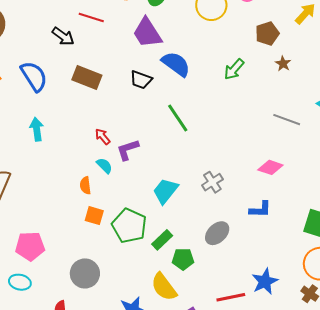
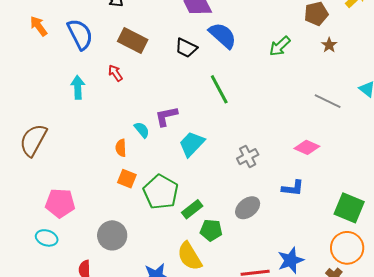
red arrow: (103, 137) -> (115, 73), moved
cyan trapezoid: (165, 191) -> (192, 144), moved

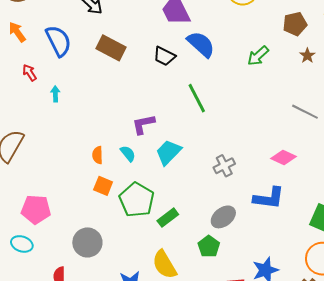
red arrow: (115, 73) -> (30, 73), moved
cyan arrow: (78, 87) -> (55, 94), size x0.7
cyan semicircle: (142, 130) -> (128, 154), moved
blue L-shape: (293, 188) -> (269, 198), size x1.4
green pentagon: (211, 230) -> (209, 246), moved, turned 30

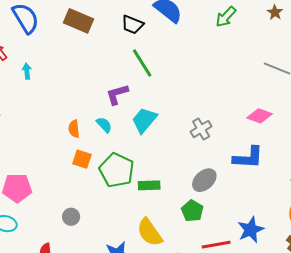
green line: (197, 98) -> (142, 63), moved
green rectangle: (168, 218) -> (149, 185), turned 40
gray circle: (87, 242) -> (71, 217), size x0.6

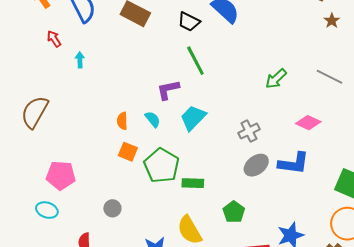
green arrow: (226, 17) -> (276, 79), moved
gray ellipse: (204, 180) -> (256, 165), moved

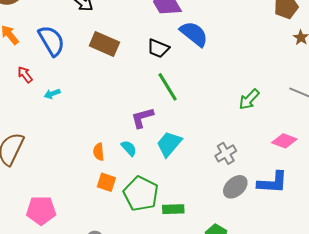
cyan arrow: (80, 60) -> (52, 94), turned -105

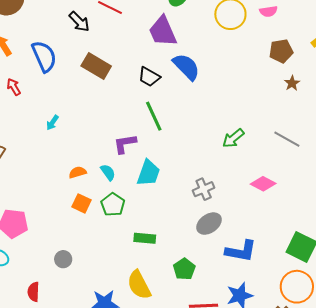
cyan arrow: (52, 94) -> (52, 123), moved, turned -42
cyan trapezoid: (169, 144) -> (148, 173), turned 152
orange semicircle: (99, 152) -> (78, 172), turned 72
blue L-shape: (273, 182) -> (241, 251), moved
green pentagon: (141, 194) -> (113, 205), moved, size x0.7

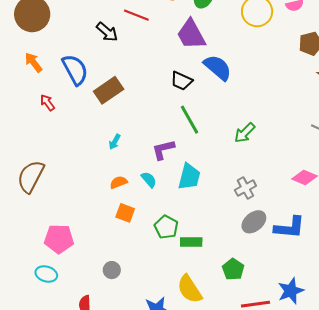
brown rectangle: (96, 66) -> (109, 90), moved, turned -60
cyan arrow: (52, 123) -> (115, 142), moved
green arrow: (233, 138) -> (245, 133), moved
green pentagon: (113, 205) -> (166, 227), moved
blue L-shape: (241, 251) -> (290, 228), moved

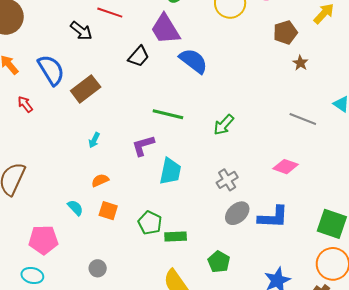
black trapezoid: (181, 81) -> (139, 56), moved, turned -70
green line: (190, 120) -> (168, 114), turned -44
cyan semicircle: (149, 180) -> (75, 208), moved

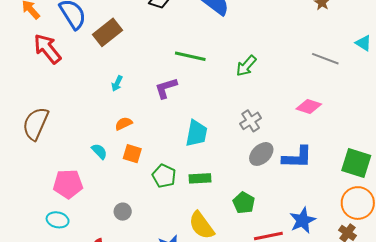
red arrow: (25, 104) -> (47, 49), size x1.8
cyan trapezoid: (170, 171) -> (196, 133), moved
green pentagon: (150, 223) -> (164, 176), moved

